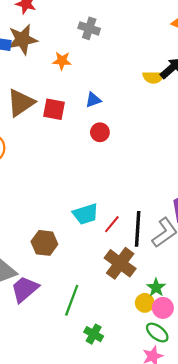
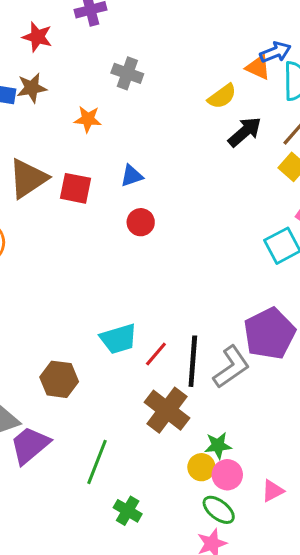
brown star: (22, 39) -> (32, 88), size x0.7
yellow semicircle: (153, 77) -> (222, 96), moved, turned -36
green star: (156, 288) -> (218, 445), turned 30

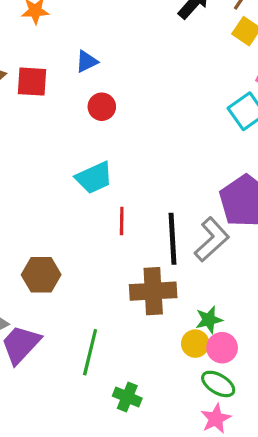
cyan trapezoid: (118, 339) -> (94, 178), moved
red line: (156, 354) -> (122, 221), moved, turned -32
brown cross: (167, 410) -> (153, 291), turned -33

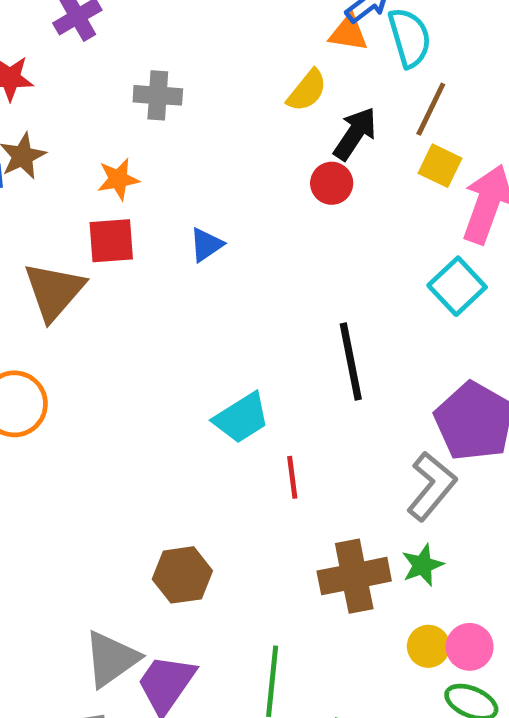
red square: (32, 82) -> (111, 241), moved
red circle: (102, 107) -> (332, 183), moved
black line: (172, 239) -> (351, 361), moved
green star: (209, 320) -> (422, 565), moved

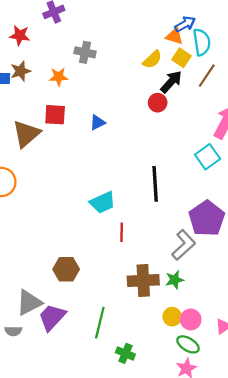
yellow square: (440, 166) -> (181, 58), moved
orange star: (118, 179) -> (59, 77), moved

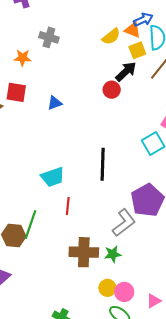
yellow square: (181, 58) -> (137, 50), turned 30
yellow semicircle: (152, 59) -> (111, 37), moved
green line: (100, 323) -> (31, 225), moved

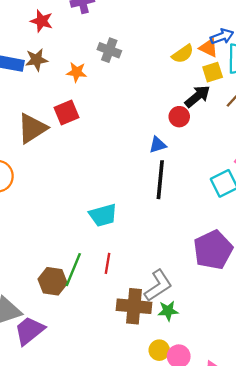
red square: (16, 92) -> (66, 113), turned -35
blue triangle: (55, 103) -> (158, 145), moved
black line: (103, 164) -> (160, 180), moved
red line: (68, 206) -> (107, 263), moved
gray L-shape: (124, 223) -> (158, 286), moved

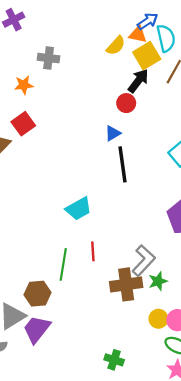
yellow square: (213, 72) -> (147, 56), size x1.4
brown hexagon: (53, 281) -> (37, 294), moved

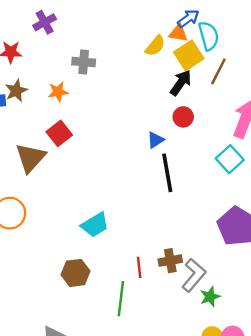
red circle: (126, 103) -> (183, 117), moved
cyan trapezoid: (78, 209) -> (95, 225), moved
green line: (63, 264) -> (121, 299), moved
brown cross: (126, 284) -> (170, 261), moved, size x0.7
brown hexagon: (37, 294) -> (76, 273), moved

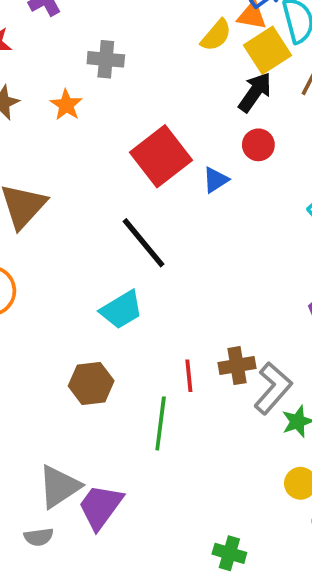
orange star: (58, 92) -> (66, 105), turned -30
red square: (59, 133) -> (161, 156), moved, size x1.5
black line: (167, 173) -> (143, 243), moved, turned -30

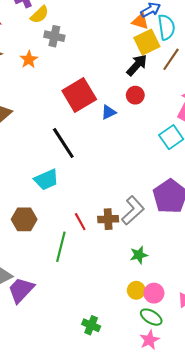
yellow semicircle: (216, 35) -> (40, 15), moved
red line: (189, 376) -> (80, 222), turned -30
gray L-shape: (273, 388) -> (133, 210), moved

